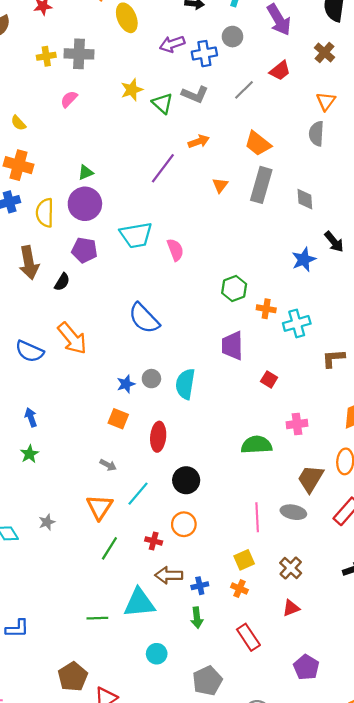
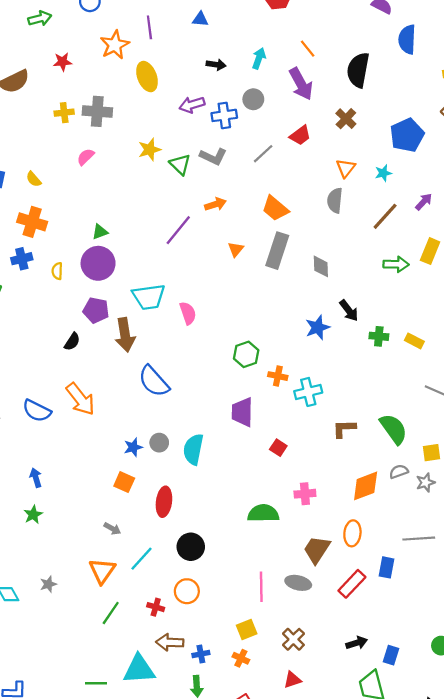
yellow semicircle: (45, 213) -> (57, 271), size x0.6
brown arrow: (29, 263) -> (125, 335), moved

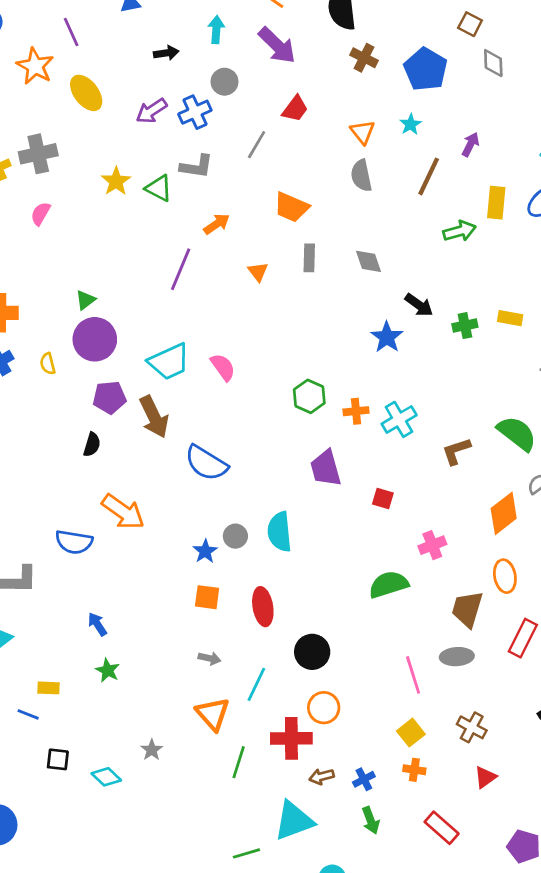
brown cross: (346, 119) -> (364, 58), moved
gray rectangle: (277, 251) -> (309, 258), size x0.6
red cross: (156, 607) -> (291, 738), size x1.8
brown arrow: (170, 642) -> (322, 776), size x0.7

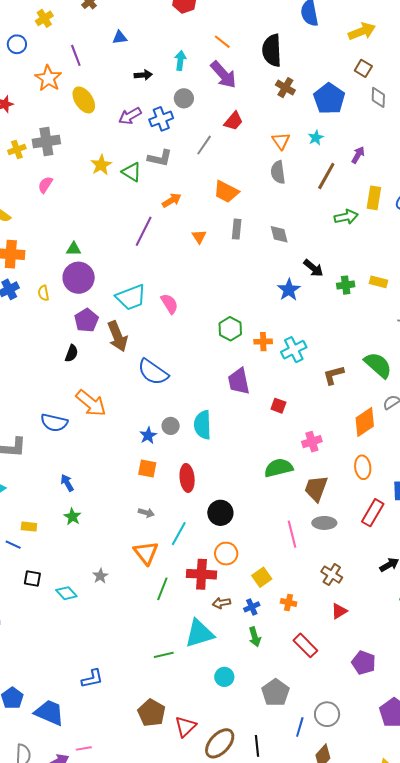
green triangle: (85, 300) -> (74, 249), turned 35
purple pentagon: (109, 397) -> (86, 320), turned -30
brown trapezoid: (467, 609) -> (316, 488), moved
yellow square: (411, 733) -> (262, 577), moved

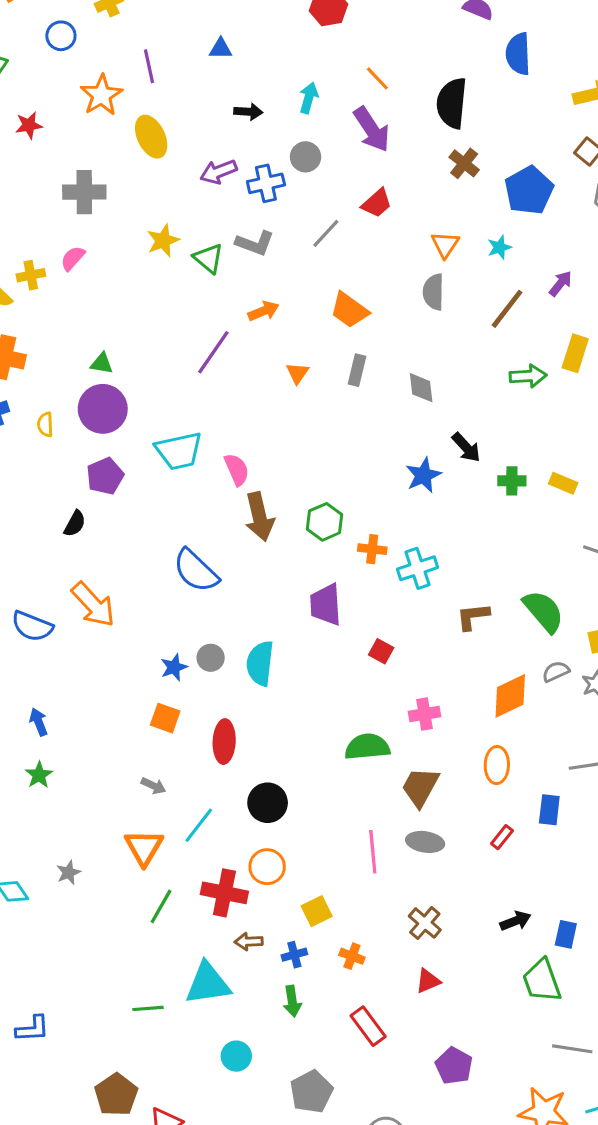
yellow cross: (17, 149) -> (31, 275), moved
brown arrow: (118, 336) -> (259, 517), moved
red rectangle: (373, 513) -> (502, 837), size x0.6

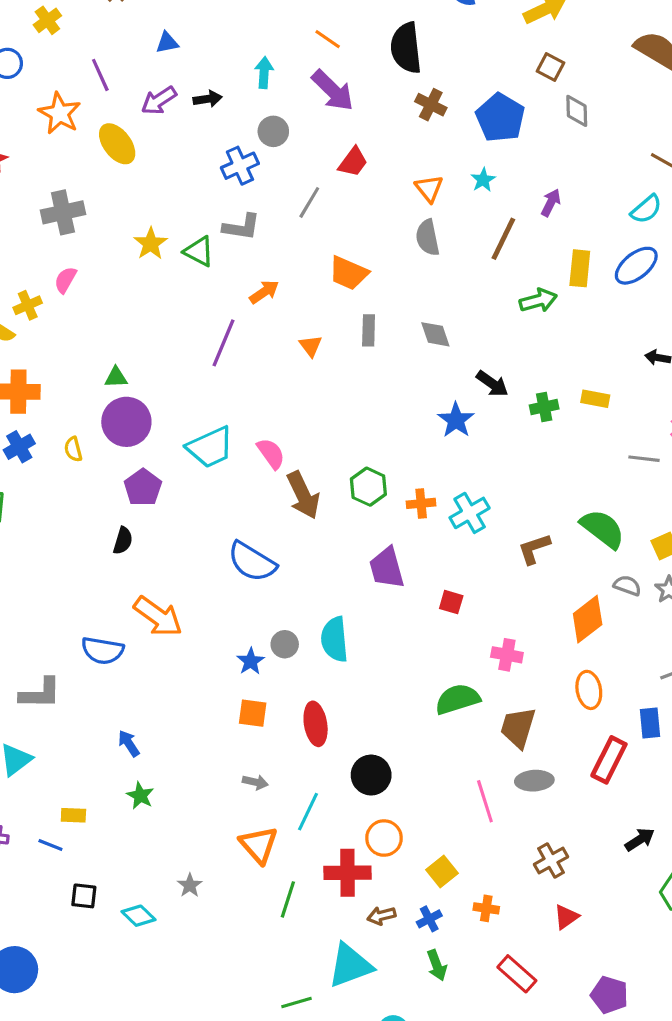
purple arrow: (219, 172) -> (159, 100), moved
gray semicircle: (556, 672) -> (627, 586), turned 56
pink cross: (424, 714) -> (507, 655), turned 32
red rectangle: (502, 837) -> (609, 760), size x1.8
brown cross: (425, 923) -> (551, 861), turned 32

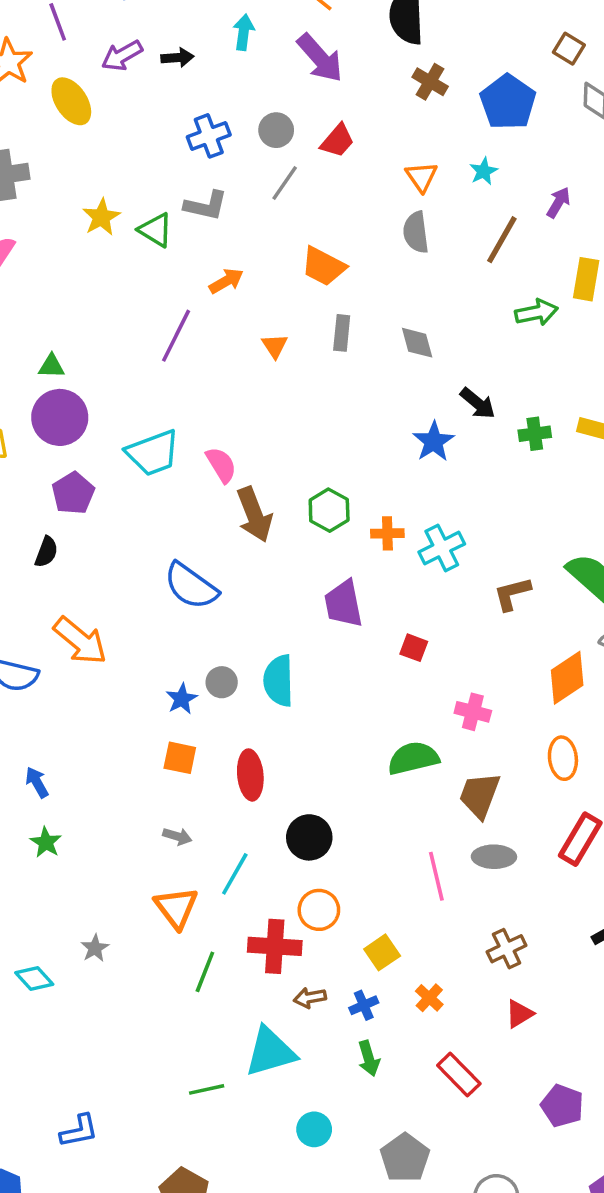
gray circle: (273, 131) -> (276, 130), moved
orange cross: (486, 908) -> (429, 998), turned 30

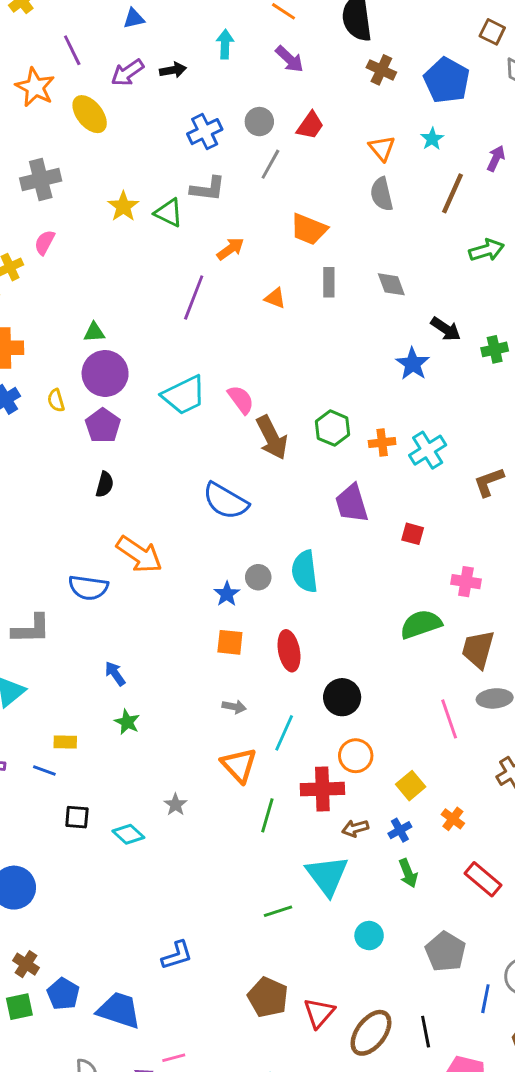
purple arrow: (320, 58) -> (290, 59), size x0.7
orange triangle: (275, 346) -> (275, 298), turned -30
purple pentagon: (73, 493) -> (103, 426), moved
cyan triangle: (270, 1052) -> (327, 876), turned -45

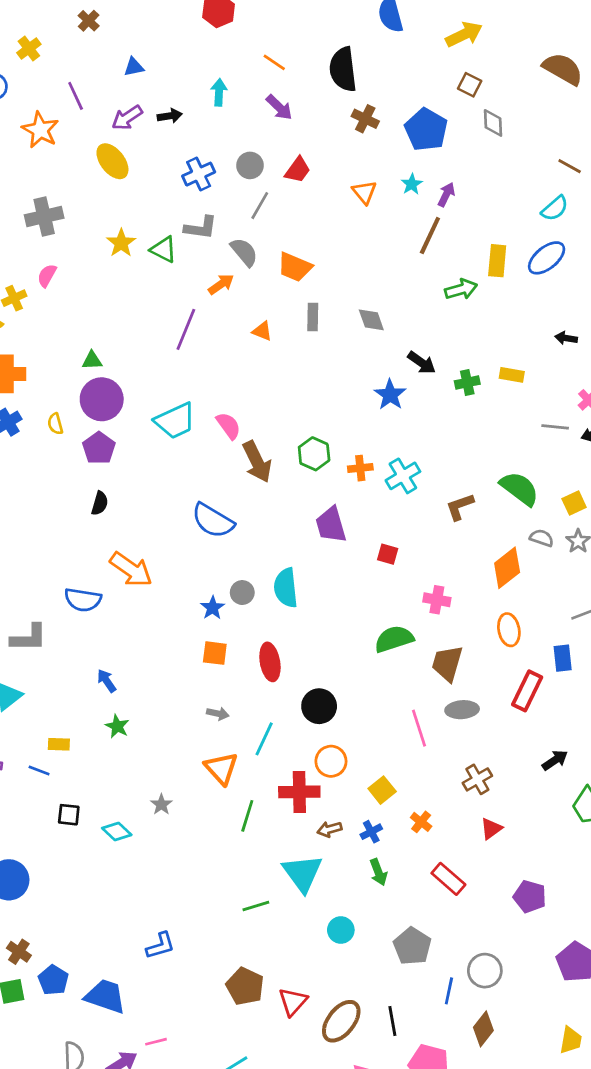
yellow ellipse: (90, 114) -> (112, 161), moved
purple arrow: (496, 158) -> (446, 195), moved
gray semicircle: (382, 194) -> (244, 252), moved, turned 152

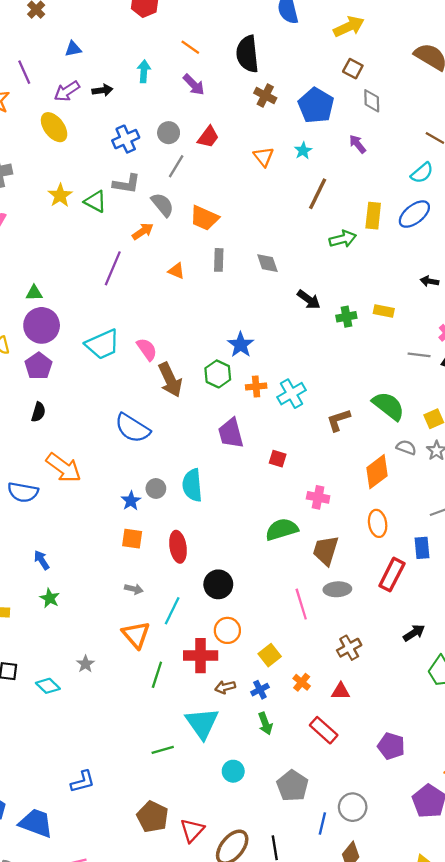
purple arrow: (446, 195) -> (357, 144), moved, turned -66
blue star: (390, 395) -> (241, 345), moved
red triangle: (491, 829) -> (341, 691), moved, turned 36

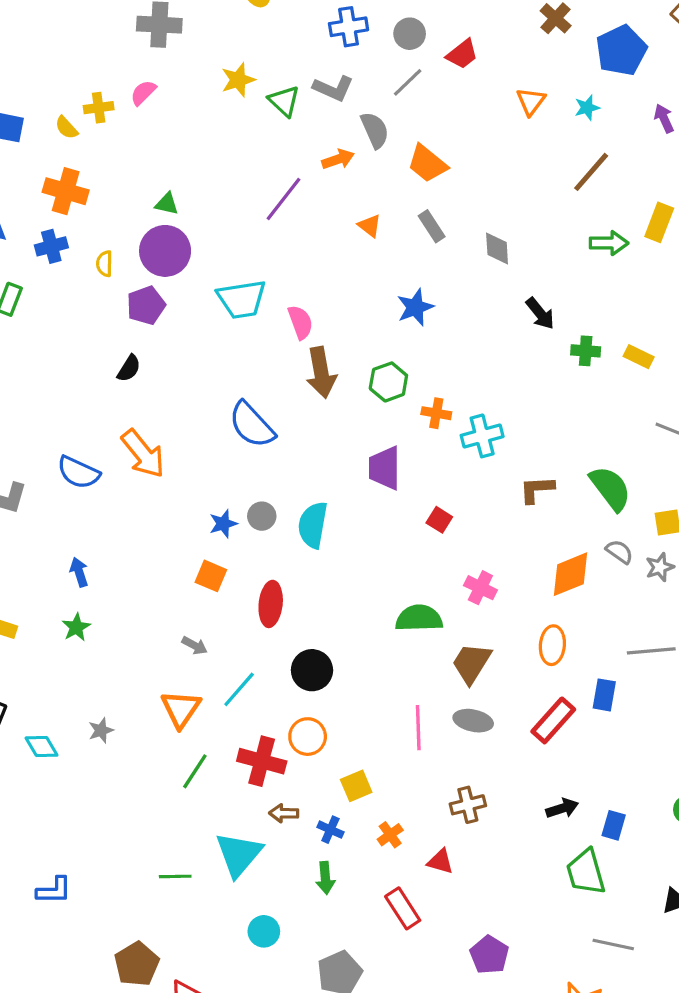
gray rectangle: (219, 260) -> (432, 226), turned -50
blue star: (241, 345) -> (415, 307), moved
blue cross: (260, 690) -> (330, 830), turned 36

